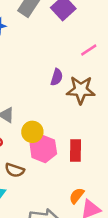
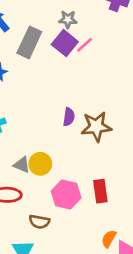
pink line: (89, 50) -> (85, 45), moved
yellow circle: (32, 132) -> (40, 164), moved

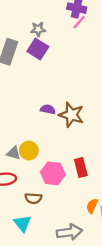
pink line: (85, 45) -> (79, 22), moved
purple semicircle: (69, 117) -> (48, 109), turned -80
brown star: (96, 127) -> (71, 115), turned 30

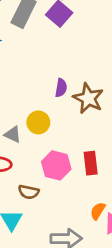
purple semicircle: (48, 109) -> (61, 88), turned 80
yellow circle: (29, 151) -> (38, 122), moved

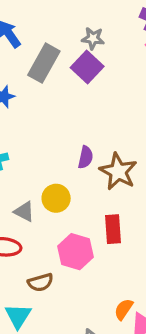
red rectangle: (91, 163) -> (113, 229), moved
brown semicircle: (29, 192) -> (40, 282), turned -30

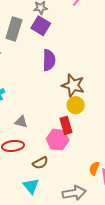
purple semicircle: (86, 157) -> (49, 60), moved, size x1.5
yellow circle: (56, 198) -> (76, 105), moved
red rectangle: (113, 229) -> (66, 125), moved

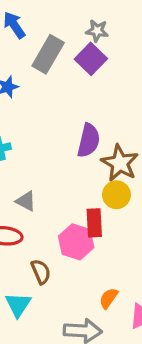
purple semicircle: (49, 60) -> (89, 140), moved
brown semicircle: (40, 163) -> (41, 272), turned -98
orange semicircle: (94, 168) -> (109, 298), moved

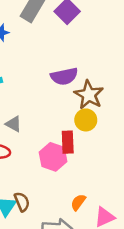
purple semicircle: (89, 140) -> (64, 76), turned 64
brown semicircle: (41, 272) -> (22, 202), moved

